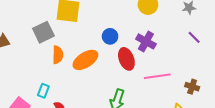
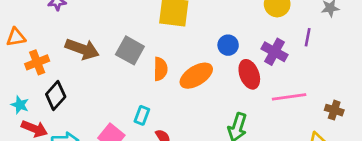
gray square: (43, 32) -> (130, 50), moved, turned -35
purple line: (194, 37) -> (308, 37), moved, turned 56

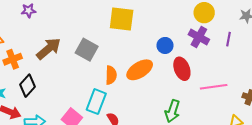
brown arrow: (82, 49) -> (49, 49), turned -60
purple cross: (274, 52) -> (199, 37), moved
orange semicircle: (160, 69) -> (111, 75), moved
cyan rectangle: (142, 115) -> (96, 102), size x1.6

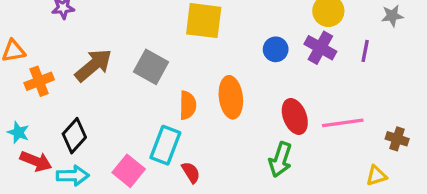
blue circle: (165, 45) -> (276, 49), moved
red ellipse: (182, 69) -> (295, 116), moved
orange ellipse: (140, 70) -> (231, 97), turned -65
black diamond: (27, 86) -> (74, 136), moved

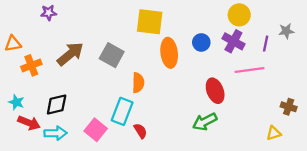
gray star: (392, 16) -> (286, 31), moved
orange ellipse: (231, 97) -> (169, 53), moved
pink line: (343, 123) -> (250, 70), moved
black diamond: (74, 136) -> (57, 104), turned 35
green arrow: (280, 160) -> (205, 122), turned 45

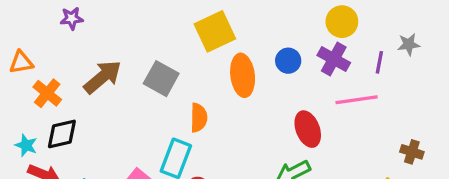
yellow square: (150, 22) -> (215, 31), turned -32
orange cross: (31, 65) -> (47, 93), turned -30
black diamond: (57, 104) -> (62, 134), moved

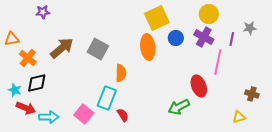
yellow square: (215, 31) -> (157, 18), moved
pink line: (357, 100) -> (218, 62), turned -70
red ellipse: (308, 129) -> (199, 86), moved

